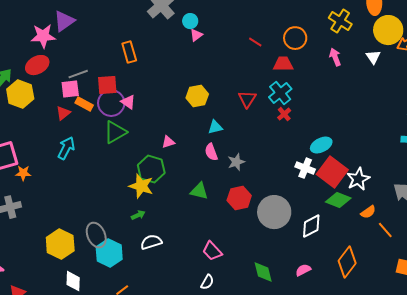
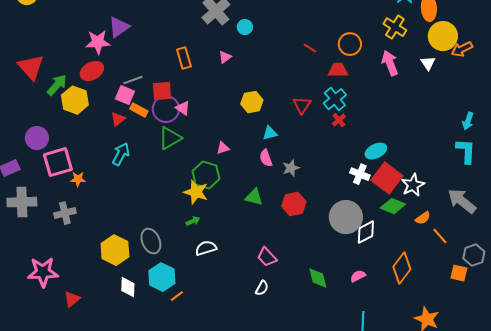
pink triangle: (196, 35) -> (225, 57), moved
pink arrow: (335, 57) -> (390, 63), size x1.4
pink square: (70, 89) -> (125, 95), turned 30
gray circle: (274, 212) -> (346, 217), moved
cyan hexagon: (109, 253) -> (162, 277), moved

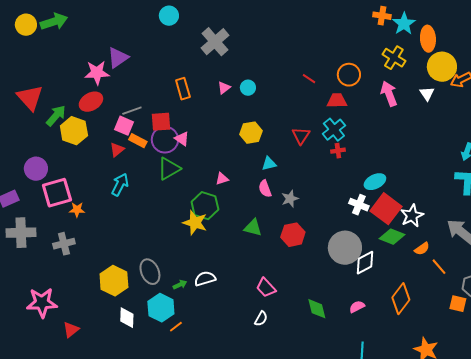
cyan circle: (245, 27) -> (248, 88), moved
red cross: (339, 120) -> (338, 151), turned 32
green arrow: (193, 221) -> (180, 285), moved

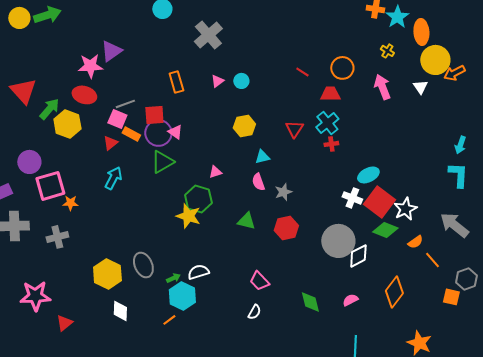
yellow cross: (394, 58) -> (387, 51), size x0.6
red ellipse: (91, 102) -> (84, 95), turned 45
cyan hexagon: (161, 308) -> (182, 296), moved

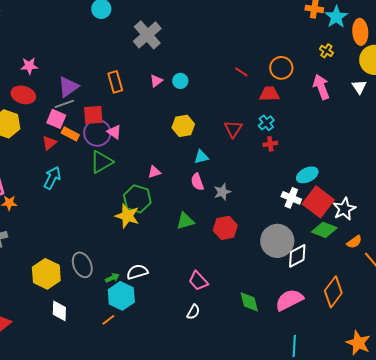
purple triangle: (111, 51) -> (68, 87), moved
pink star: (90, 66) -> (29, 66), size x0.7
cyan cross: (327, 123) -> (266, 123), size x0.7
green triangle: (246, 221) -> (185, 221), turned -30
pink semicircle: (350, 300) -> (289, 300), size x1.8

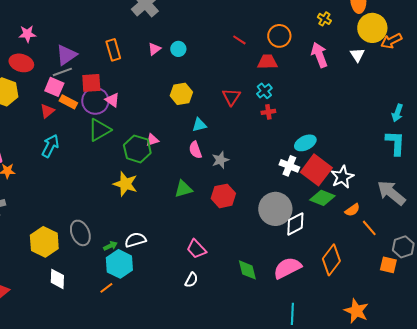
green hexagon: (137, 199) -> (137, 149), moved

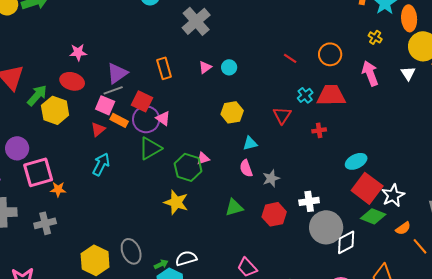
red trapezoid: (267, 62) -> (331, 95), moved, size x1.4
red square: (91, 83) -> (142, 101), turned 30
cyan cross: (264, 91) -> (305, 95), moved
white cross: (289, 166) -> (309, 201), moved, turned -30

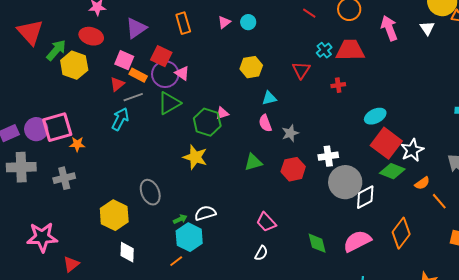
gray line: (113, 90) -> (133, 97), moved
purple circle: (17, 148) -> (36, 129), moved
gray ellipse: (131, 251) -> (150, 192), moved

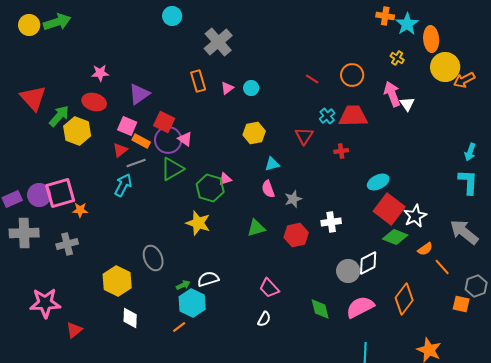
orange rectangle: (183, 23) -> (198, 81), moved
white triangle: (427, 28) -> (407, 104), moved
gray circle: (345, 182) -> (348, 271), moved, size x0.7

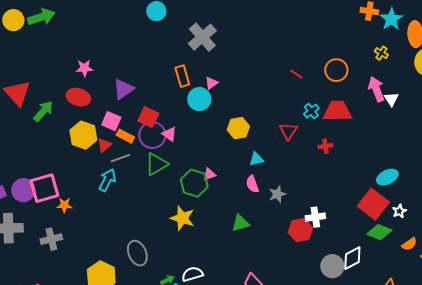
cyan circle: (251, 88) -> (199, 99), moved, size x1.5
yellow hexagon: (77, 131) -> (83, 135), moved
cyan ellipse: (378, 182) -> (387, 177), moved
white star: (415, 216) -> (399, 211), size x0.6
red hexagon: (296, 235) -> (300, 230), moved

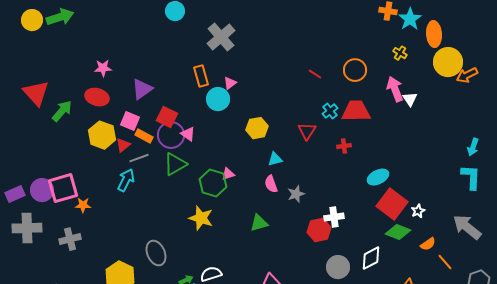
cyan ellipse: (387, 177) -> (378, 177), moved
gray circle: (332, 266) -> (338, 267), moved

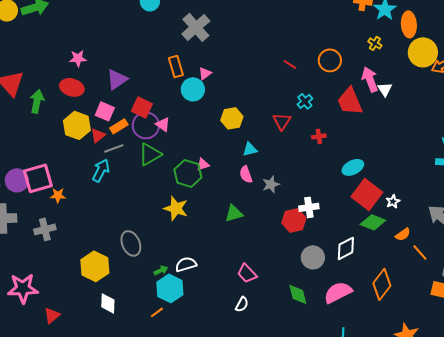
green arrow: (62, 111) -> (37, 101), turned -30
red trapezoid: (356, 111) -> (350, 101), moved, turned -112
orange rectangle: (144, 136) -> (119, 126), turned -60

